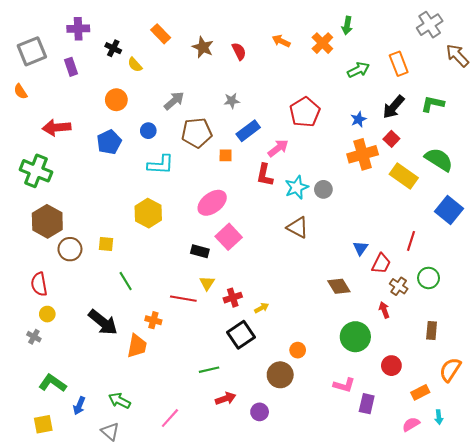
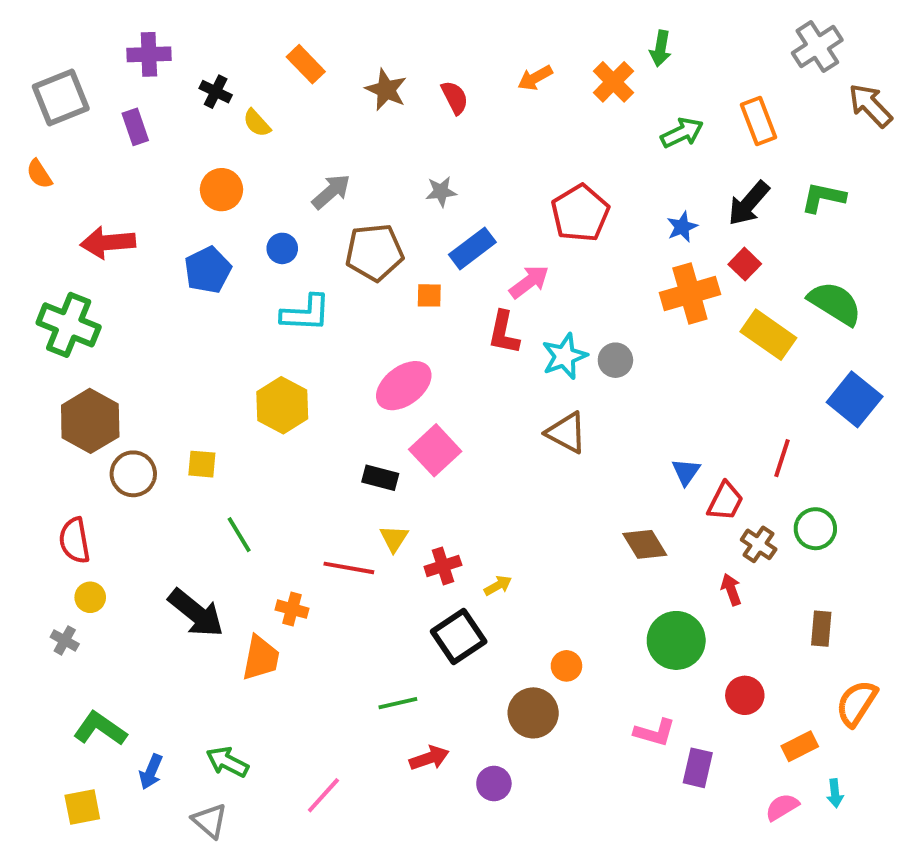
orange arrow: (281, 41) -> (535, 78), turned -54

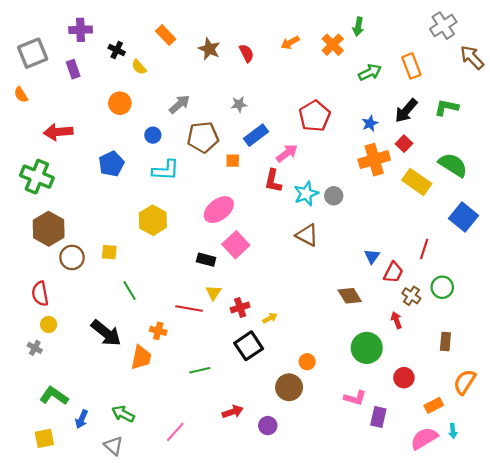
blue pentagon: (208, 270) -> (111, 164), moved
green line: (398, 703) -> (200, 370), moved
pink semicircle: (782, 807) -> (424, 438), size x1.5

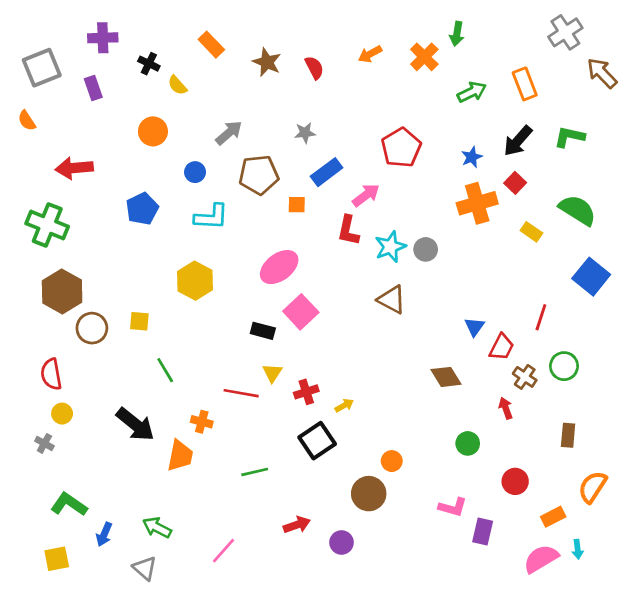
yellow rectangle: (417, 182) -> (531, 232), size x0.6
green circle: (367, 348) -> (468, 443), size x0.6

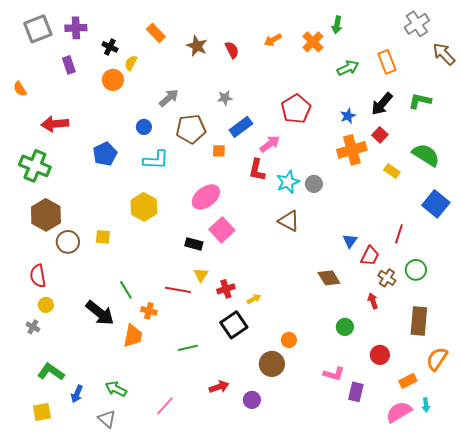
gray square: (42, 68) -> (38, 29), moved
yellow semicircle: (177, 85) -> (131, 63), turned 70
orange circle: (153, 131) -> (113, 80), moved
green line: (165, 370) -> (126, 290), moved
brown rectangle: (568, 435) -> (419, 321), size x1.6

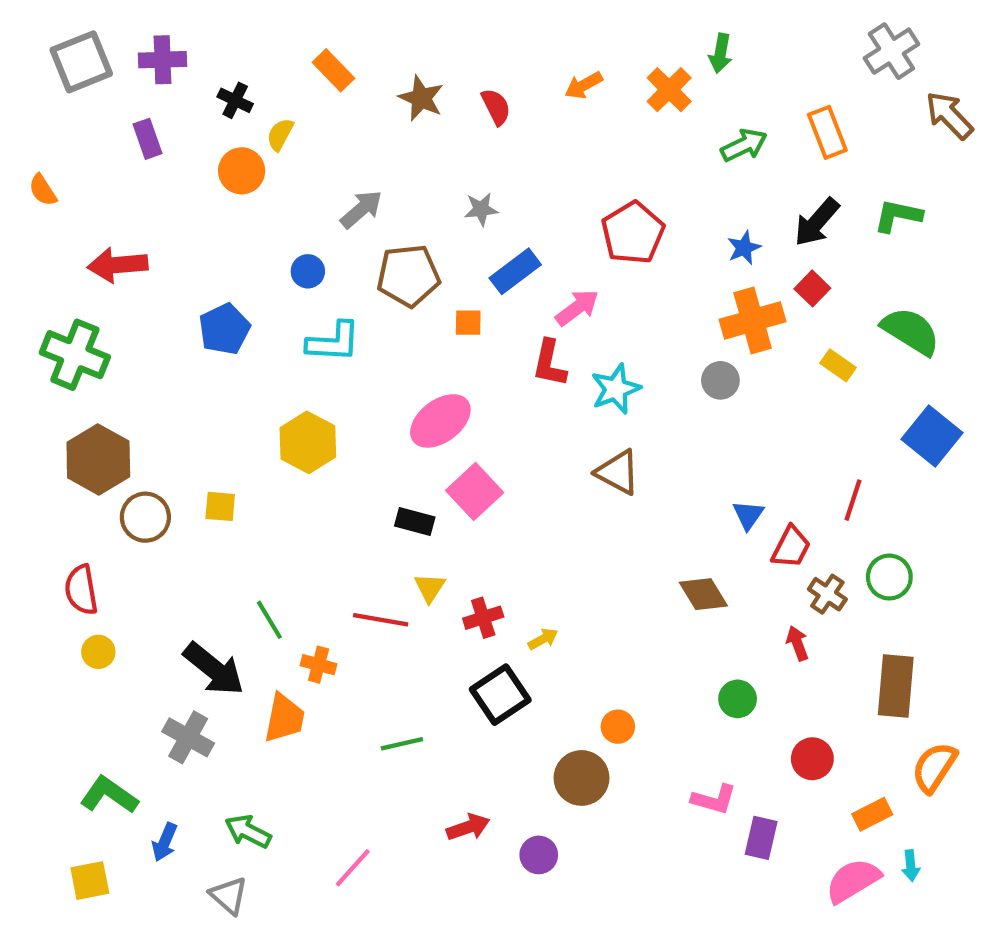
gray circle: (314, 184) -> (720, 380), moved
gray cross: (33, 327) -> (188, 737), moved, size x1.6

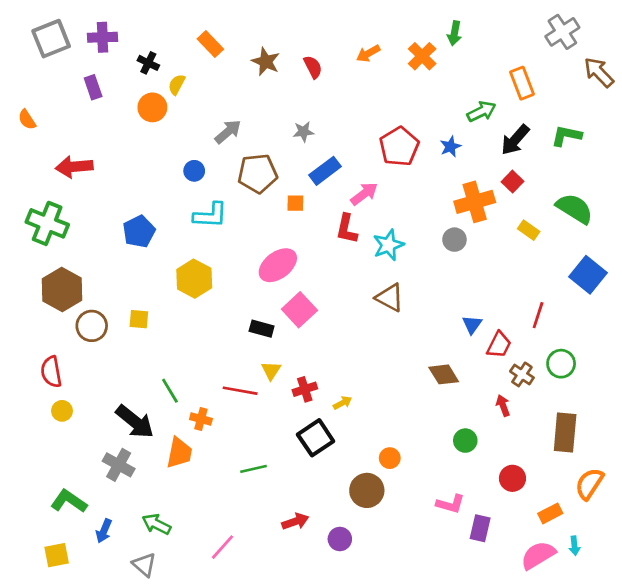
green arrow: (744, 145) -> (481, 111), moved
blue star: (744, 248) -> (450, 147), moved
blue pentagon: (224, 329) -> (139, 231), moved

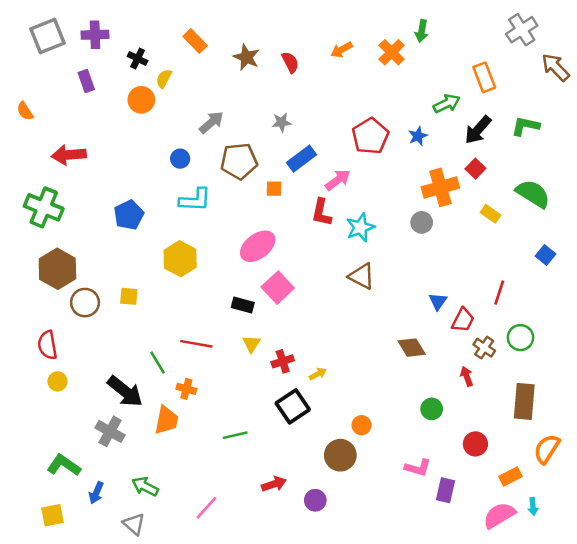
blue square: (588, 275) -> (546, 255), size x0.6
red line: (240, 391) -> (196, 344), moved

